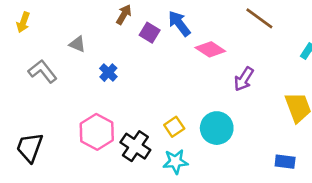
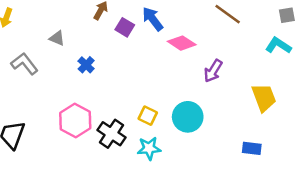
yellow square: (174, 127) -> (148, 116), turned -30

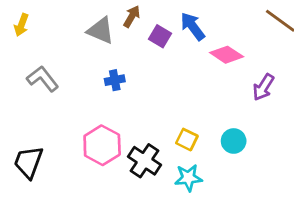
gray triangle: (57, 38) -> (101, 31), moved, size x1.5
blue cross: (86, 65) -> (115, 80), turned 35
cyan circle: (188, 117) -> (234, 141), size x0.7

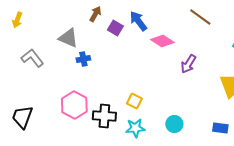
gray triangle: (101, 31) -> (68, 38), moved
cyan circle: (234, 141) -> (174, 124), moved
black cross: (144, 161) -> (104, 116), turned -30

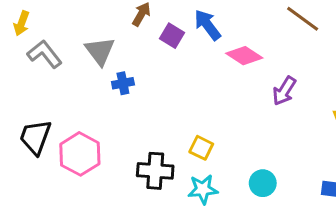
gray triangle: (68, 38) -> (100, 51), turned 30
gray L-shape: (32, 58) -> (45, 54), moved
pink hexagon: (74, 105) -> (80, 154), moved
black trapezoid: (22, 117) -> (35, 137), moved

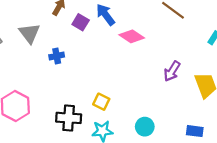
blue cross: (123, 83) -> (57, 56), moved
purple arrow: (284, 91) -> (172, 71), moved

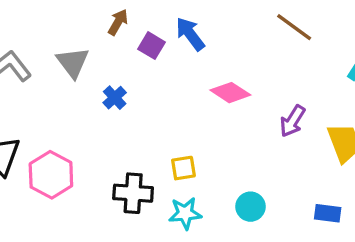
pink diamond: (132, 36) -> (230, 93), moved
blue cross: (57, 56) -> (115, 98), turned -32
yellow square: (101, 102) -> (183, 168), turned -35

